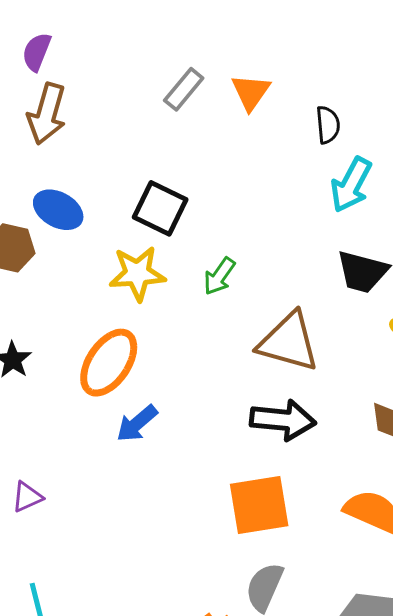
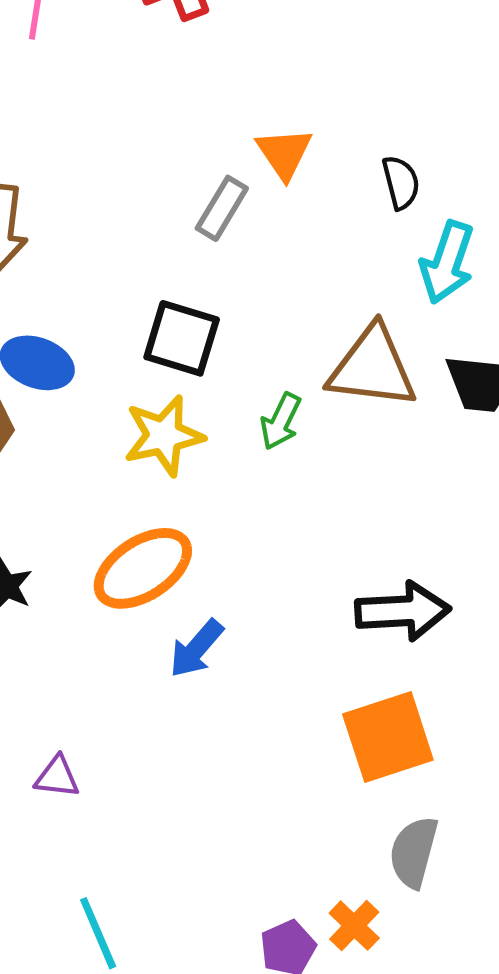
gray rectangle: (184, 89) -> (222, 208), moved
brown triangle: (289, 342) -> (372, 367), moved
orange ellipse: (109, 363) -> (143, 568), turned 32
purple triangle: (27, 497) -> (57, 777), turned 40

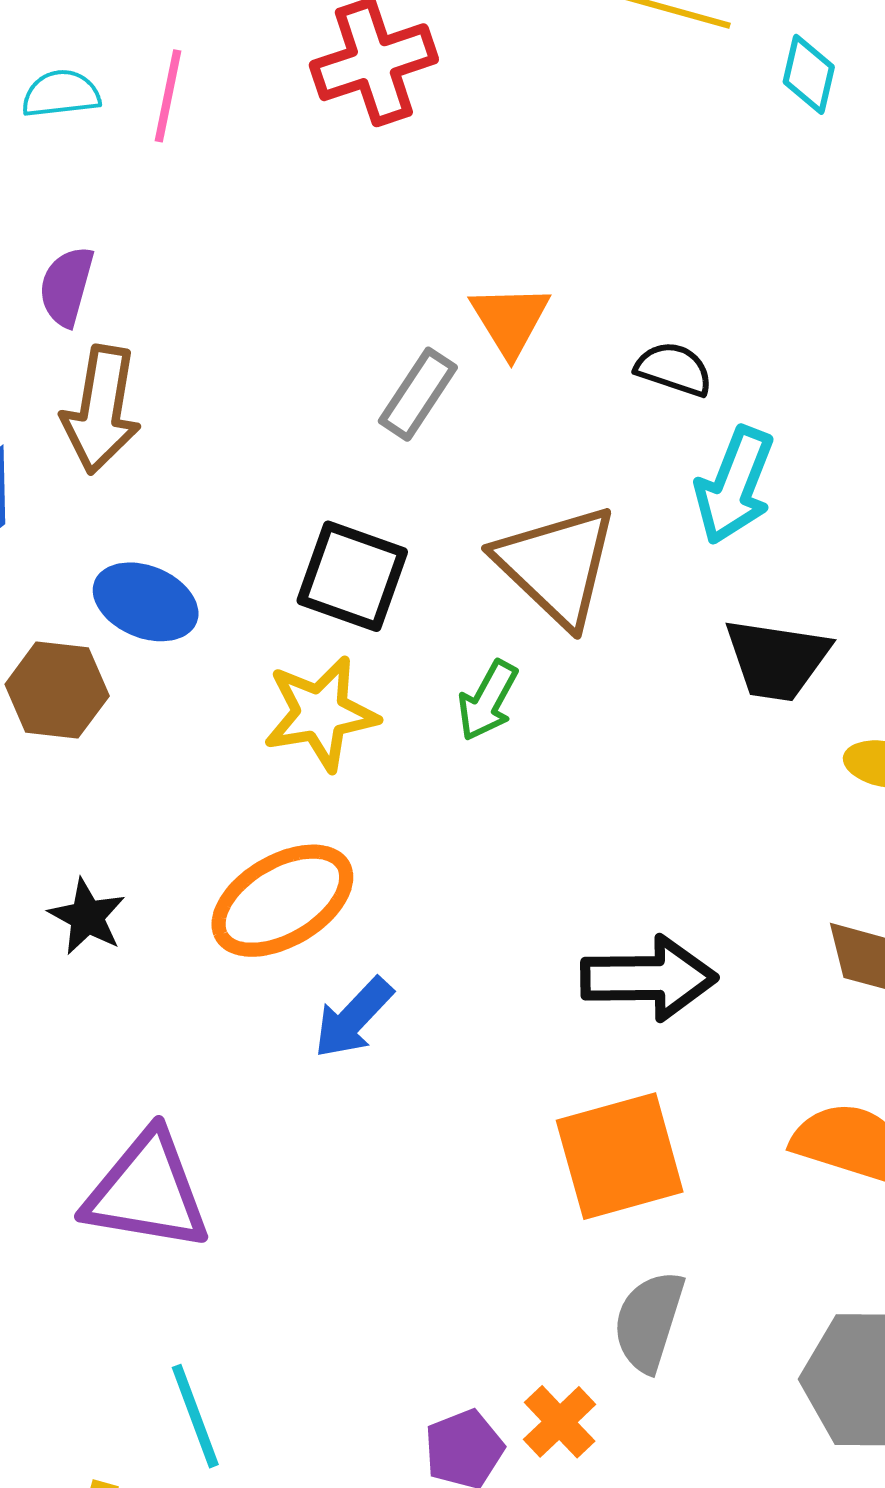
black semicircle: (401, 183) -> (674, 369), turned -60
brown triangle: (372, 367) -> (557, 565), moved, turned 34
purple triangle: (57, 777) -> (147, 1191), size x2.0

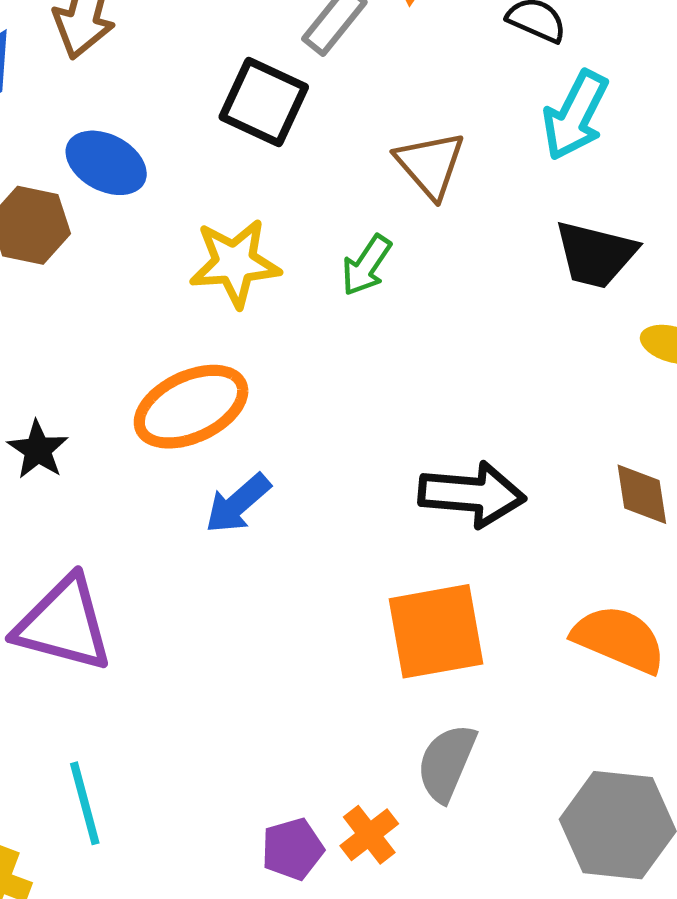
brown triangle: (557, 565) -> (430, 165), size x0.7
black square: (352, 576) -> (264, 102), moved
black star: (87, 917) -> (38, 450), moved

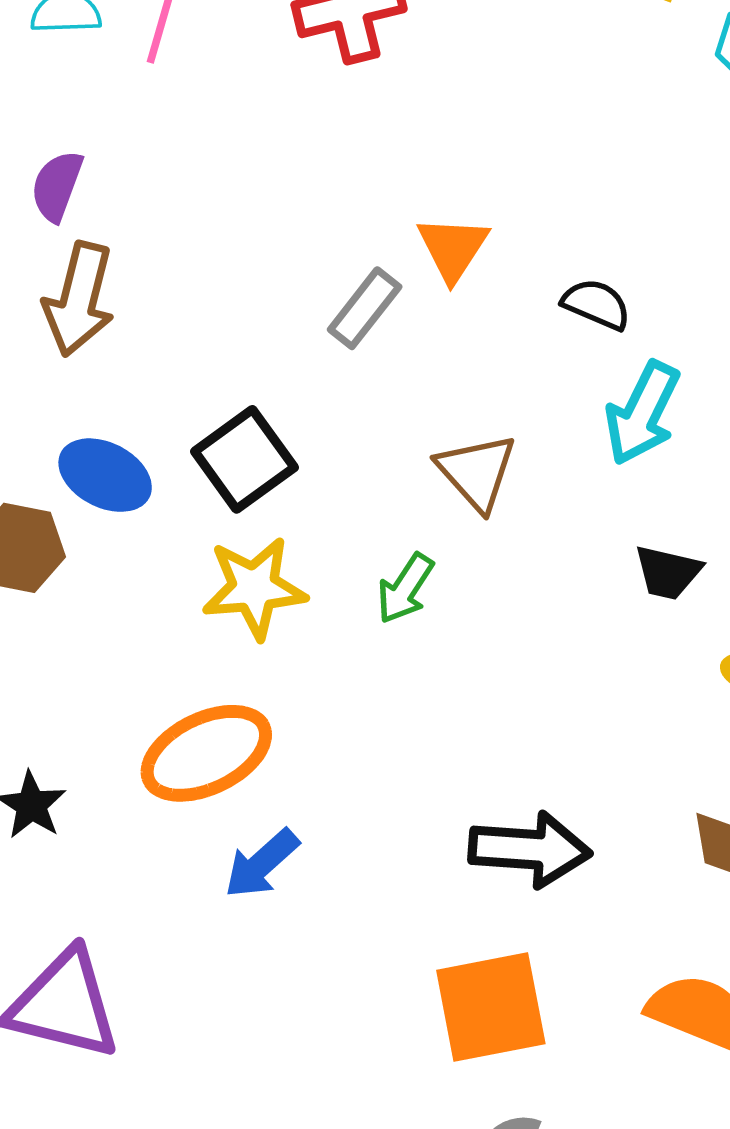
black square: (264, 102) -> (244, 459), moved, turned 30
black trapezoid: (596, 254) -> (668, 572), size x0.7

